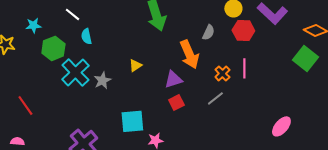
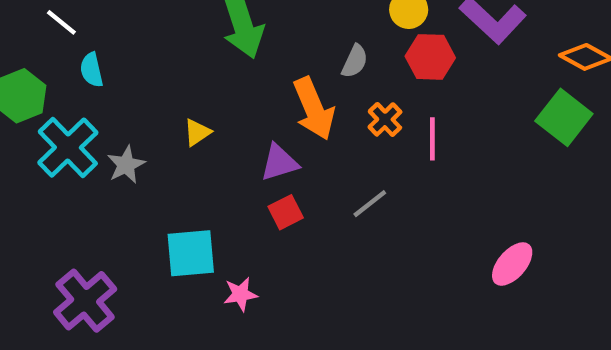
orange cross: (222, 73) -> (385, 119), moved

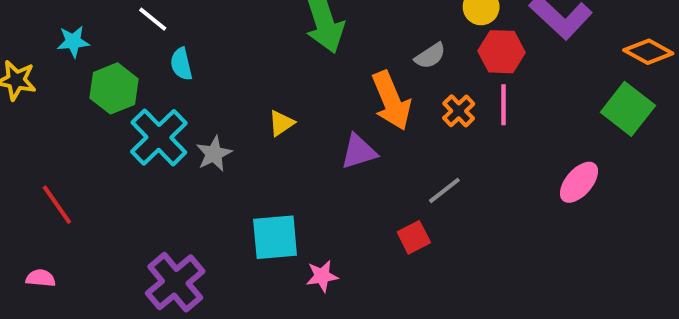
gray semicircle: (355, 61) -> (430, 56), turned 32
pink line: (432, 139) -> (504, 105), moved
red square: (286, 212) -> (414, 237), moved
pink ellipse: (512, 264) -> (579, 182), moved

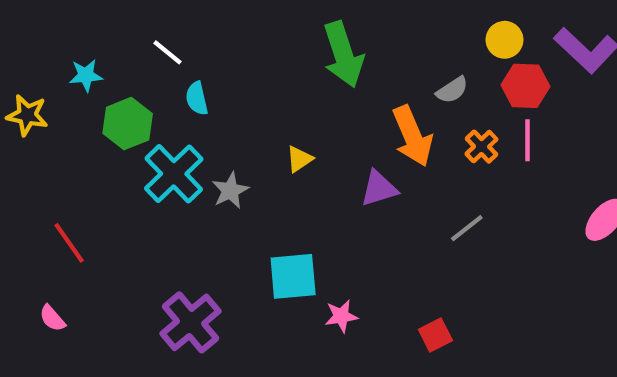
red square: (414, 237) -> (435, 335), moved
pink semicircle: (41, 278) -> (52, 318), turned -136

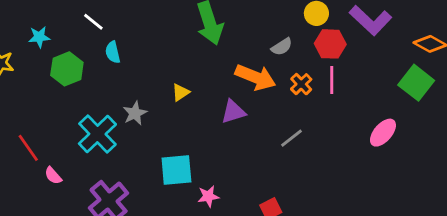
orange arrow: (412, 136) -> (255, 77), turned -45
cyan cross: (174, 174) -> (97, 134), moved
pink semicircle: (52, 318) -> (53, 176), moved

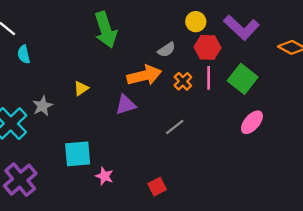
orange arrow: (255, 77) -> (144, 75), turned -36
green square: (416, 83) -> (243, 79), moved
pink star: (208, 196) -> (104, 176), turned 30

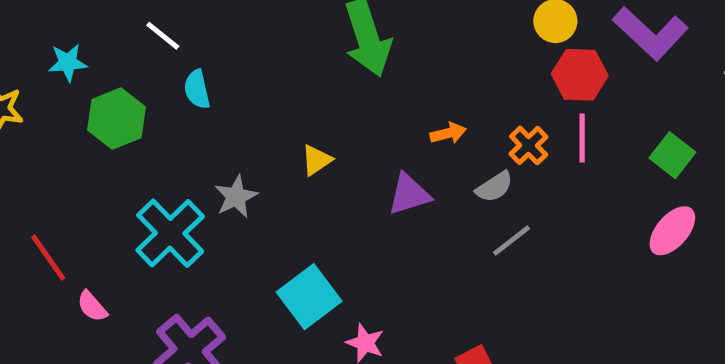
gray semicircle: (167, 50) -> (494, 187), moved
orange arrow: (144, 75) -> (448, 133), size x0.5
green square: (243, 79) -> (672, 155), moved, size x0.7
cyan square: (78, 154) -> (309, 297), turned -32

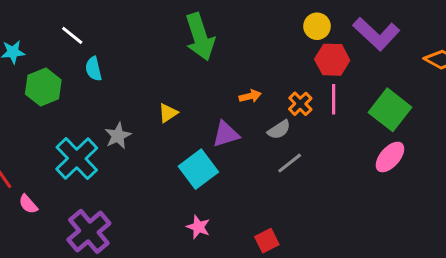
green square: (672, 155) -> (390, 110), size x1.5
cyan square: (309, 297) -> (198, 169), moved

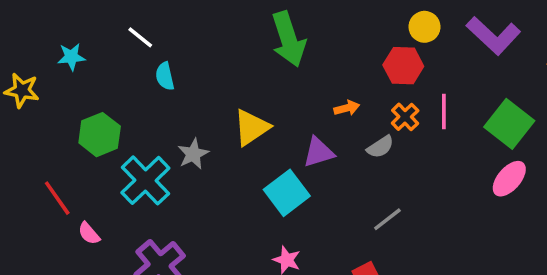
red hexagon: (332, 60) -> (403, 66), moved
green hexagon: (43, 87) -> (100, 135), moved
yellow triangle: (168, 113) -> (251, 127), size x1.6
gray line: (290, 163) -> (387, 219), moved

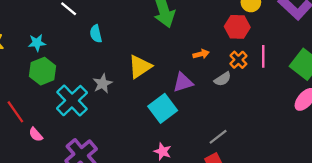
cyan star: (71, 57) -> (37, 43), moved
cyan semicircle: (165, 76) -> (96, 34), moved
gray line: (387, 219) -> (218, 137), moved

